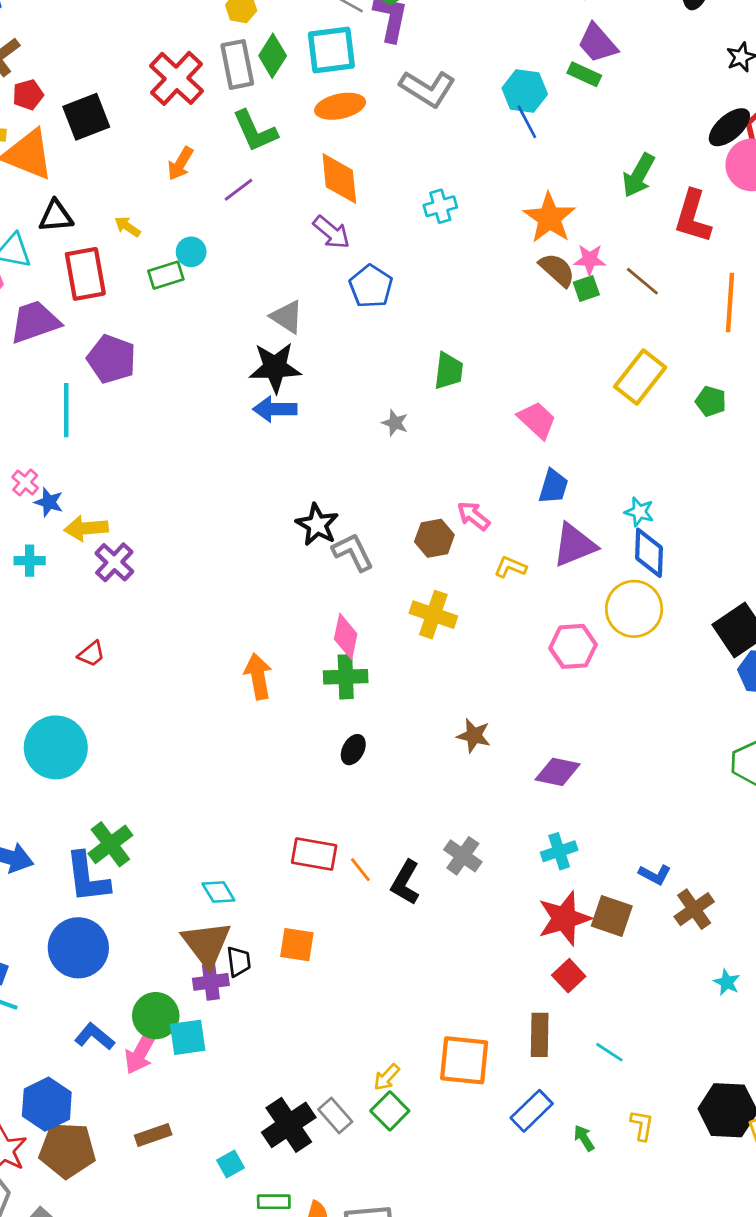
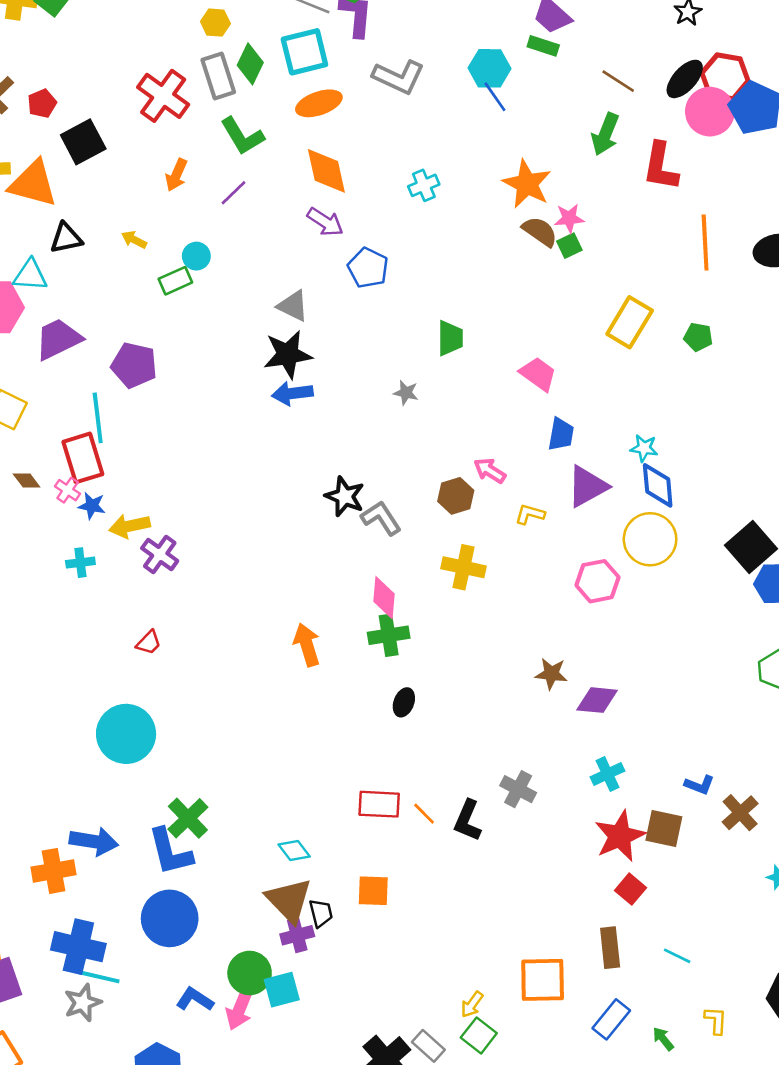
red pentagon: (28, 95) -> (42, 103), moved
red rectangle: (85, 274) -> (83, 458), moved
brown line: (642, 281) -> (618, 81), moved
brown star: (474, 736) -> (551, 674), moved

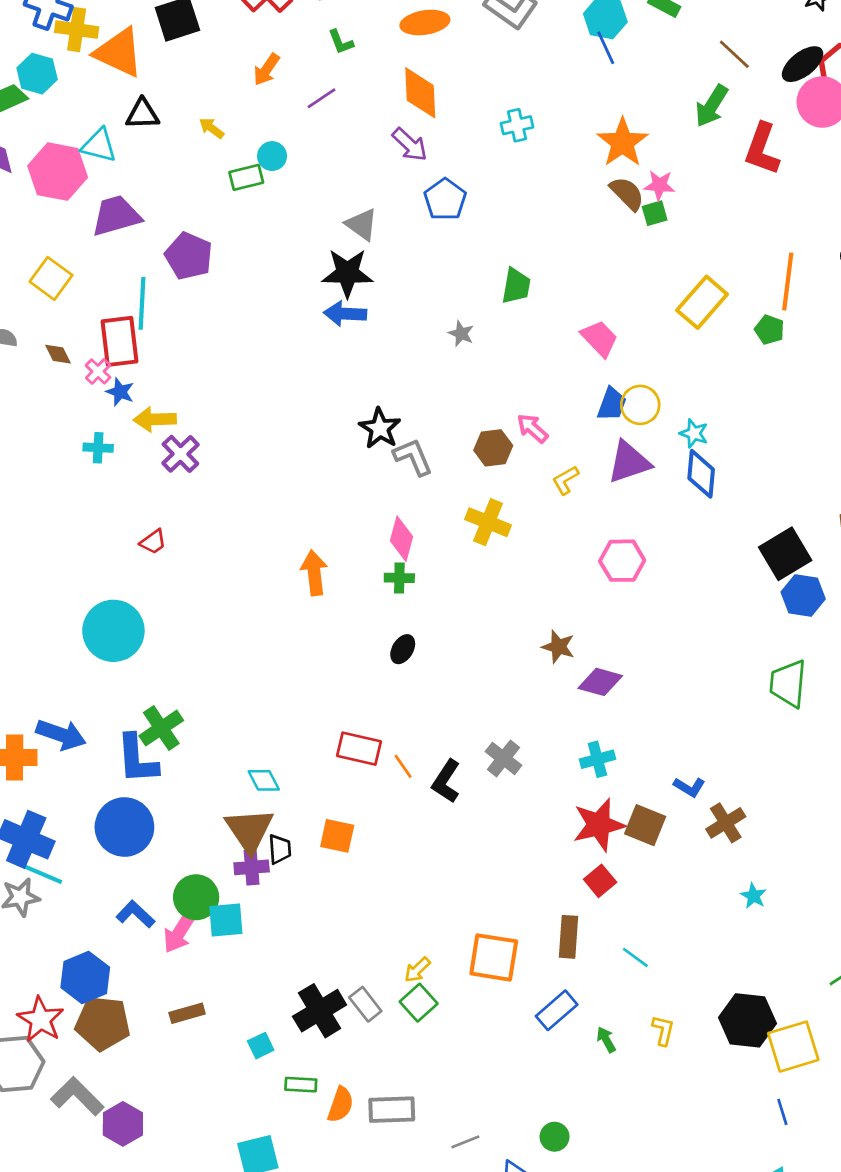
green L-shape: (242, 136) -> (341, 42), size x0.6
orange line: (705, 242) -> (788, 282), moved
yellow L-shape: (530, 514) -> (565, 480), turned -56
yellow circle: (650, 539) -> (640, 405), moved, size x0.7
green cross: (389, 635) -> (399, 578), size x0.7

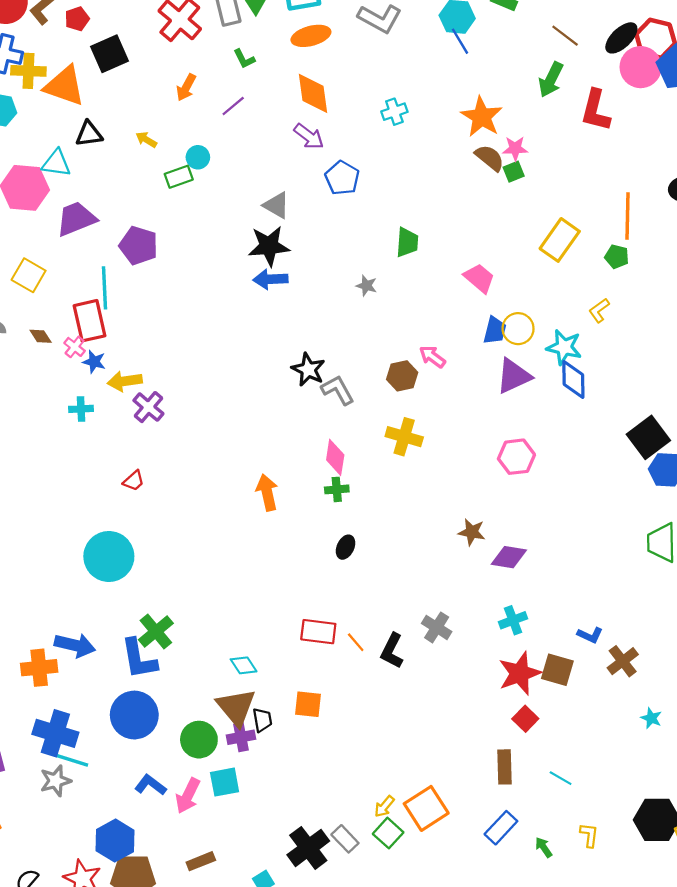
cyan star: (694, 433) -> (564, 347), size x1.5
yellow L-shape: (565, 480) -> (599, 310), moved
green circle: (196, 897) -> (199, 740), moved
orange square: (494, 957) -> (426, 808), moved, turned -36

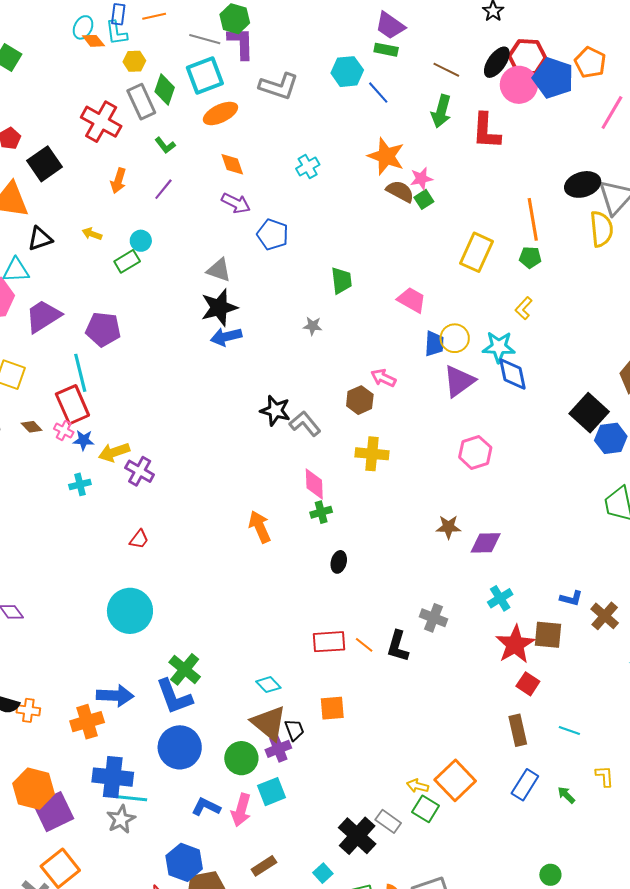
blue line: (460, 41) -> (378, 93), moved
orange diamond: (313, 93) -> (232, 164), size x0.7
yellow arrow: (384, 806) -> (418, 786), turned 75

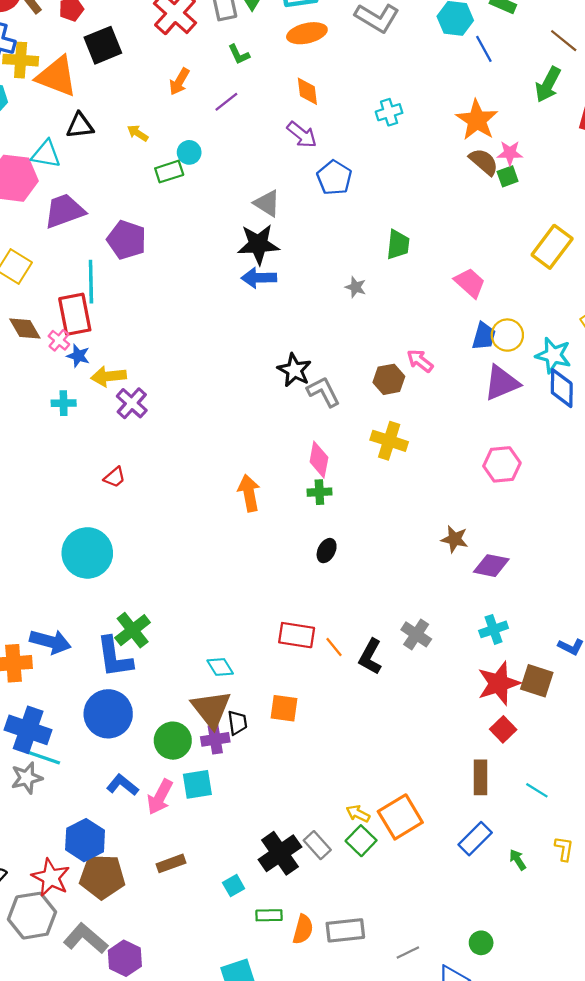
brown diamond: (32, 427) -> (25, 328), size x1.4

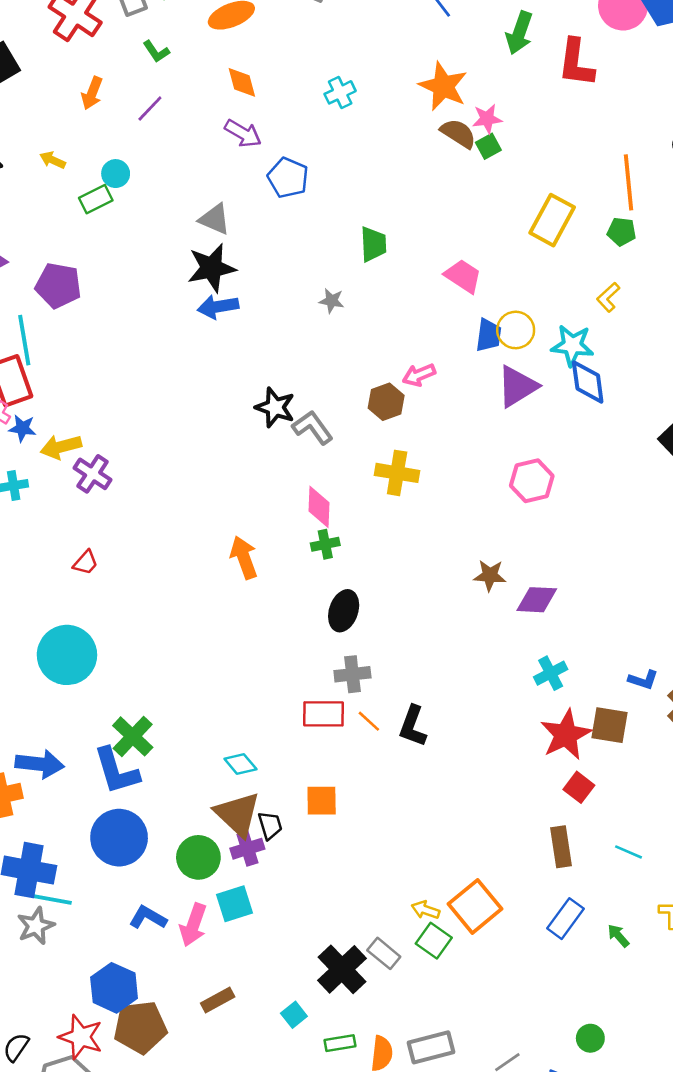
pink arrow: (420, 361) -> (419, 375), turned -52
black ellipse: (327, 551) -> (344, 611), size x1.4
gray cross: (416, 634) -> (352, 674), moved, turned -32

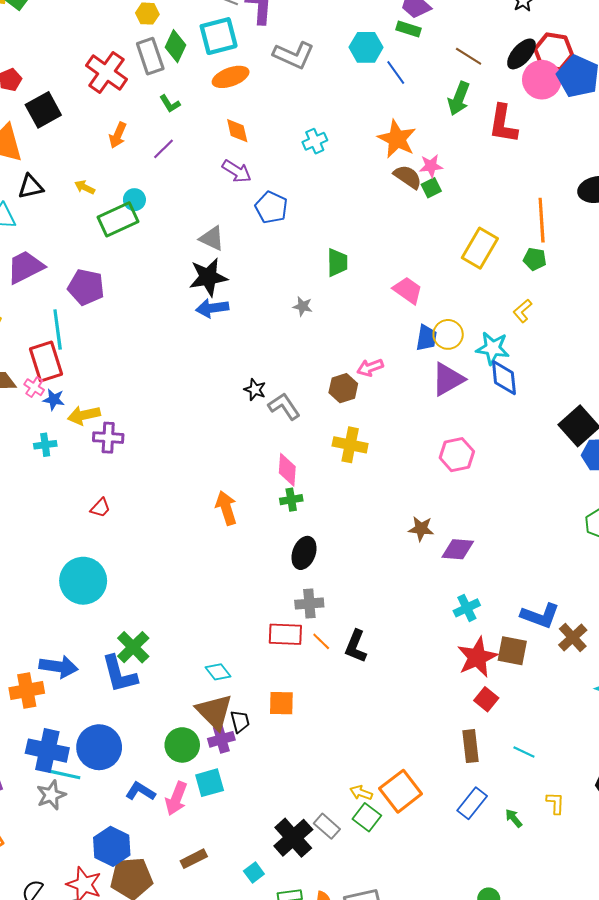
green rectangle: (96, 199) -> (118, 219), size x1.5
black star: (275, 407) -> (255, 390), size x0.7
purple cross: (93, 474) -> (108, 438), turned -32
blue L-shape: (643, 680) -> (540, 616), size x1.6
blue circle: (119, 838) -> (99, 747), moved

